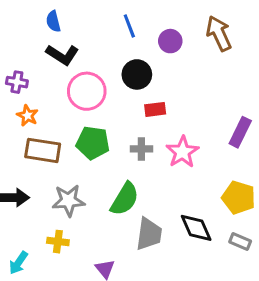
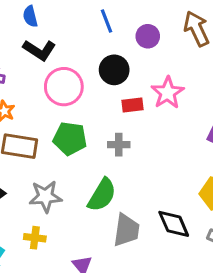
pink star: (182, 152) -> (168, 93), moved

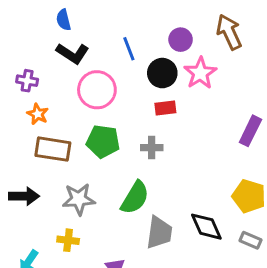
blue line: (107, 21) -> (129, 49), moved
black circle: (114, 70) -> (162, 73), moved
pink star: (168, 93) -> (200, 73), moved

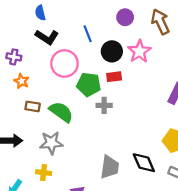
purple circle: (181, 40) -> (125, 17), moved
green pentagon: (103, 141) -> (89, 84), moved
brown rectangle: (53, 149) -> (33, 106), size x0.6
green semicircle: (135, 198) -> (61, 112), moved, turned -85

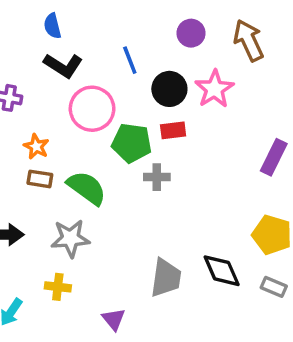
orange star: (22, 81) -> (36, 147), moved

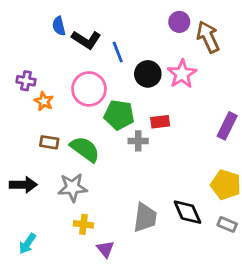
purple circle: (191, 33) -> (179, 22), moved
black L-shape: (63, 66) -> (86, 40), moved
red rectangle: (173, 130) -> (160, 122), moved
orange star: (36, 147) -> (44, 101), moved
yellow cross: (58, 287) -> (83, 224), moved

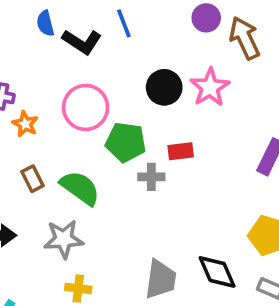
blue line: (118, 52) -> (124, 23), moved
brown rectangle: (49, 142) -> (33, 179), turned 54

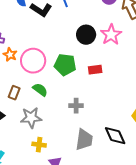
pink circle: (86, 107) -> (33, 61), moved
gray cross: (151, 177) -> (76, 106), moved
brown rectangle: (33, 179) -> (14, 93), moved, turned 48
green semicircle: (80, 188) -> (40, 90), size x0.7

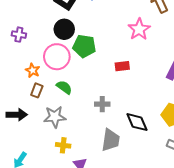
black circle: (86, 35) -> (64, 29), moved
orange star: (10, 55) -> (33, 70), moved
green pentagon: (65, 65) -> (84, 46), moved
black diamond: (115, 136) -> (137, 122), moved

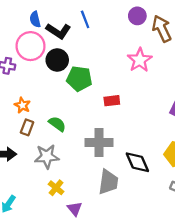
pink circle: (57, 57) -> (31, 46), moved
red rectangle: (122, 66) -> (112, 101), moved
gray cross: (102, 104) -> (99, 142), size x1.6
yellow cross: (63, 145) -> (56, 188), turned 32

